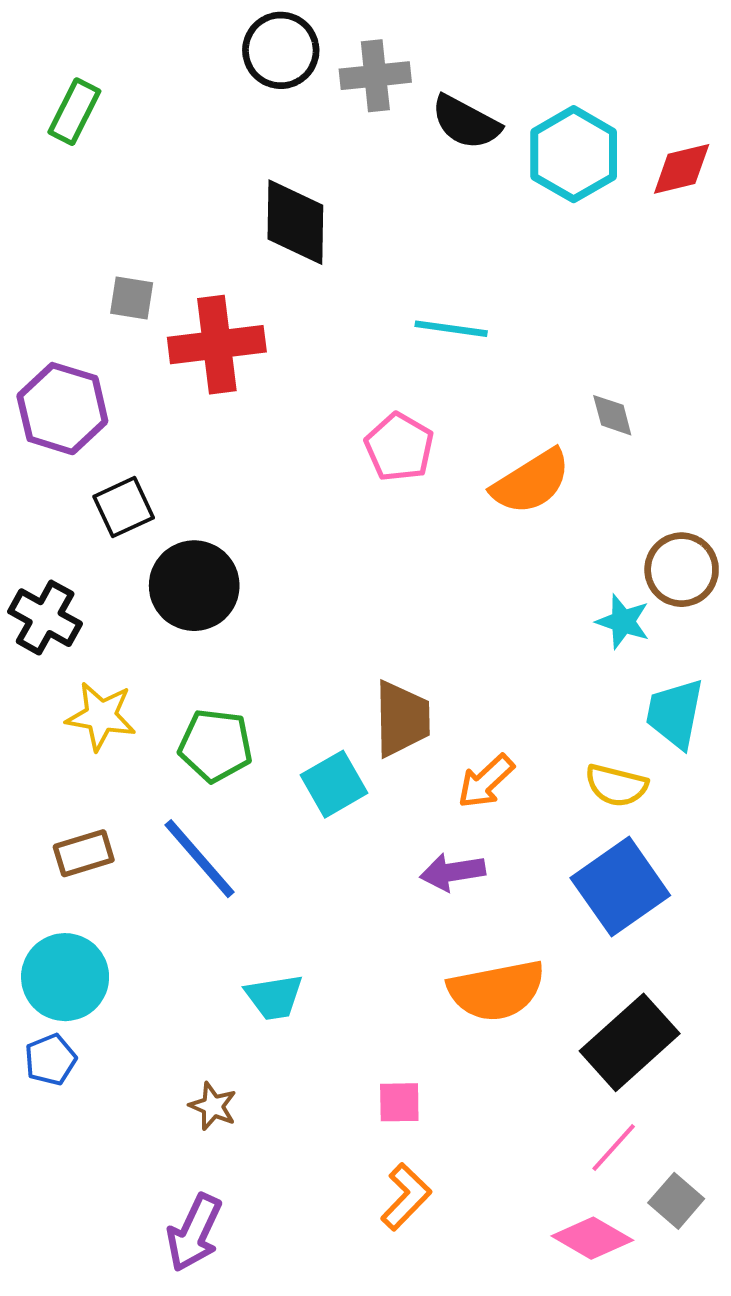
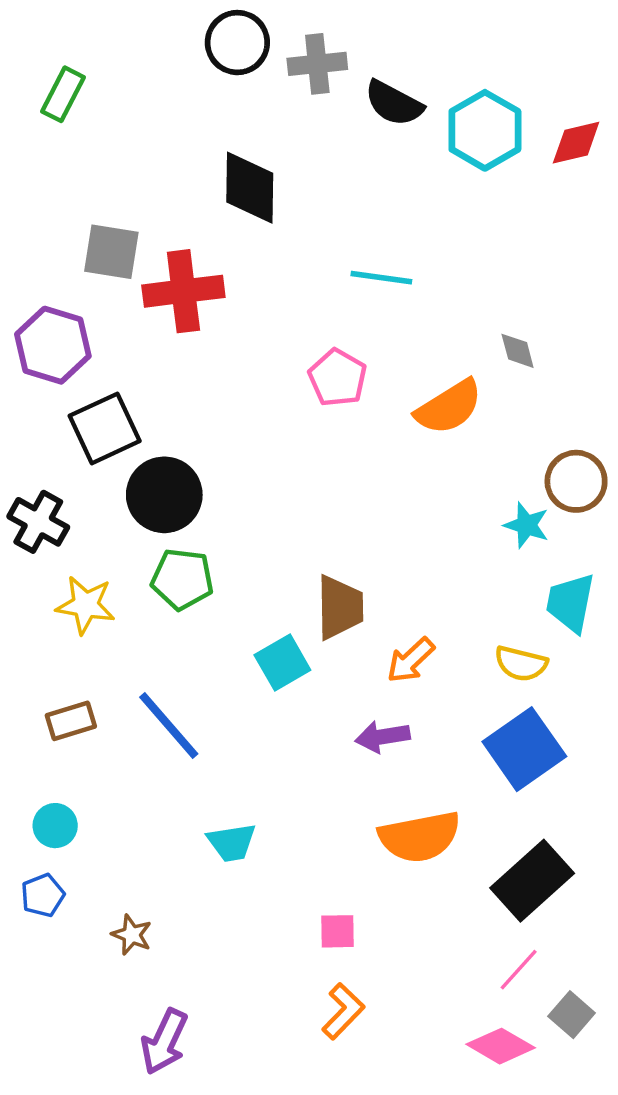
gray square: (132, 298) -> (111, 252), size x1.5
black square: (124, 507) -> (105, 428), size x1.4
green pentagon: (216, 745) -> (182, 579), moved
cyan circle: (65, 977) -> (55, 826), size x0.6
brown star: (213, 1106) -> (132, 935), moved

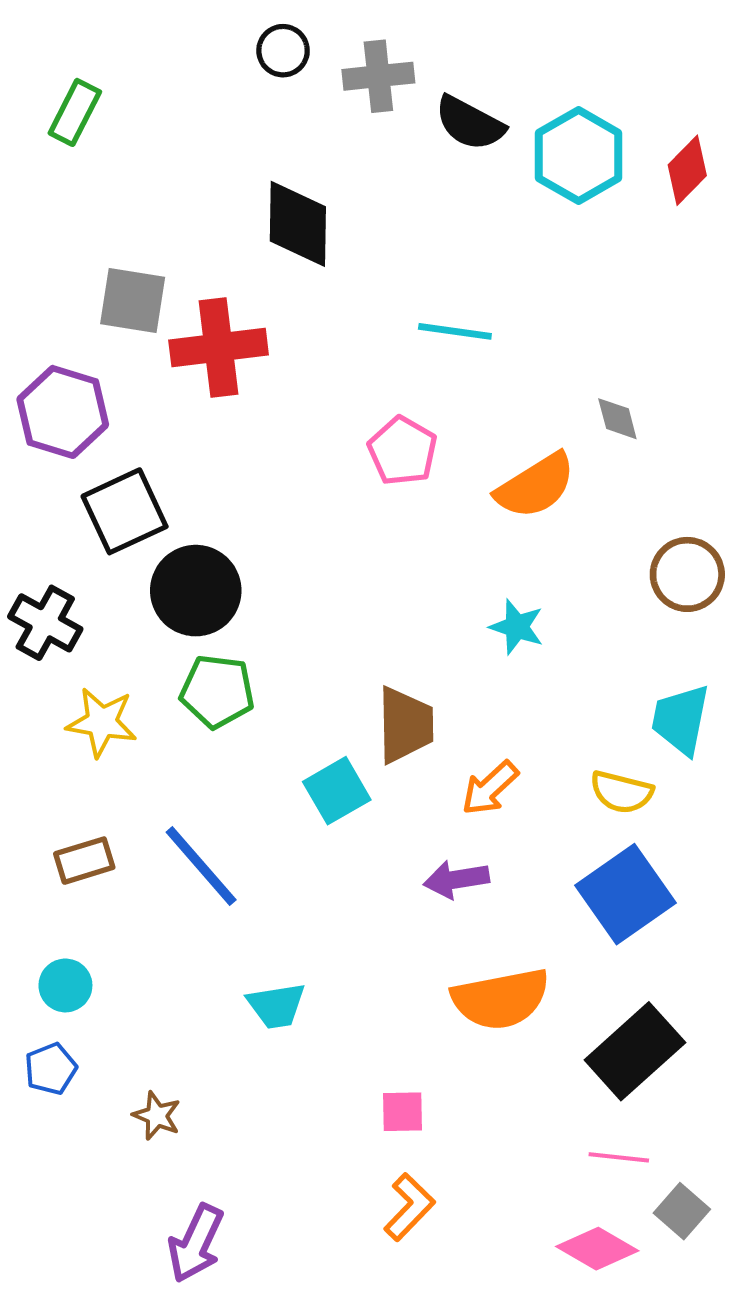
black circle: (237, 43) -> (283, 51), size x0.7
red diamond: (576, 143) -> (687, 170), turned -32
cyan star: (527, 525) -> (517, 627), moved
pink line: (519, 970) -> (619, 1157), turned 54

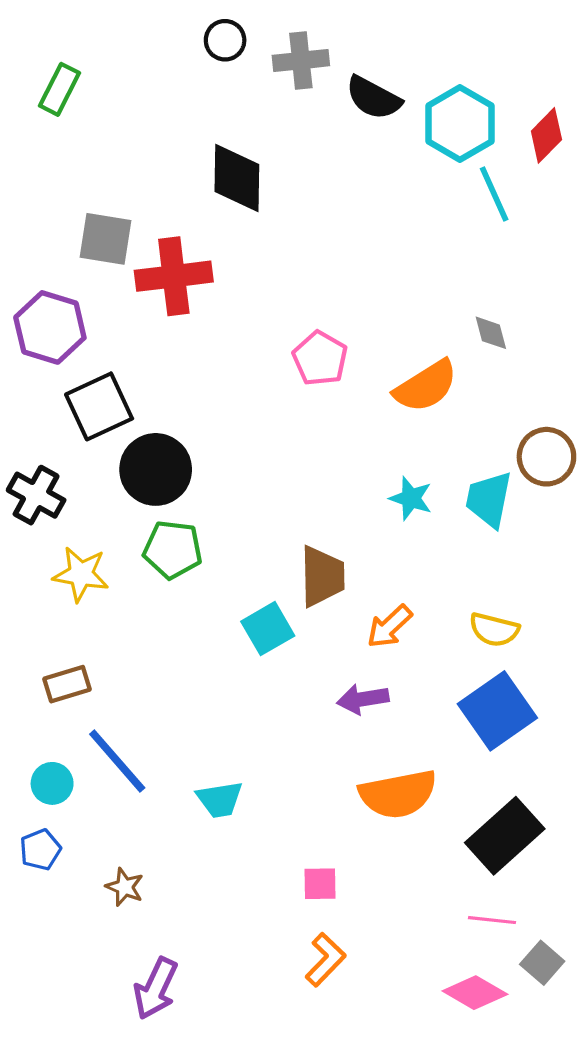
cyan line: (455, 331) -> (494, 194), moved, turned 58
cyan trapezoid: (681, 720) -> (489, 499), moved
blue line: (201, 866) -> (117, 761), moved

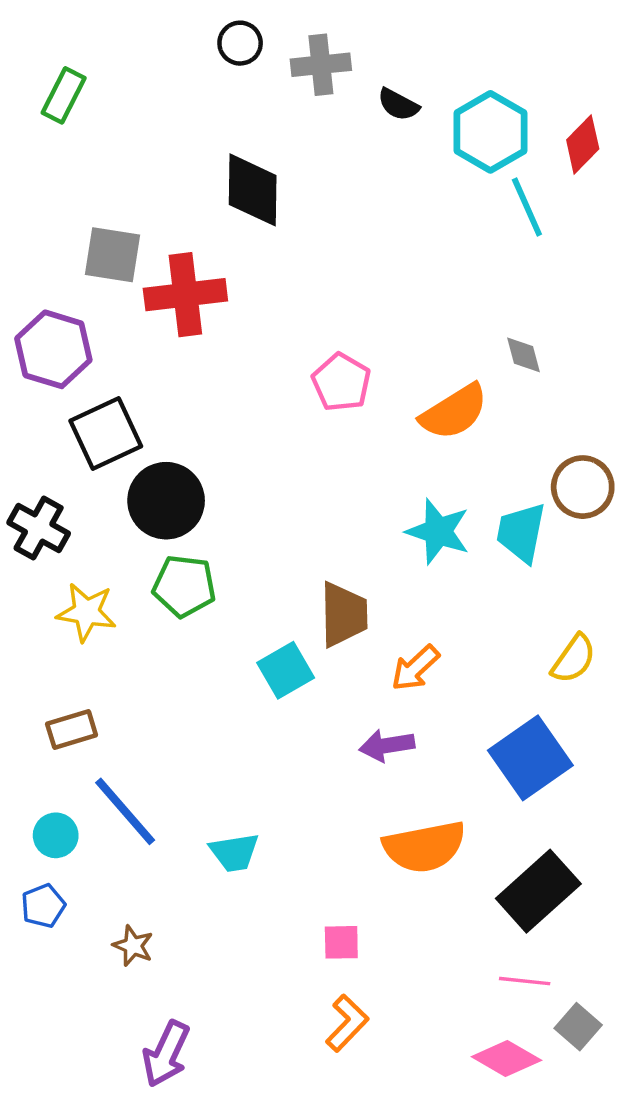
black semicircle: (373, 98) -> (398, 105), size x0.7
cyan star: (411, 498) -> (438, 531), size x1.4
yellow semicircle: (494, 630) -> (574, 659), moved, turned -69

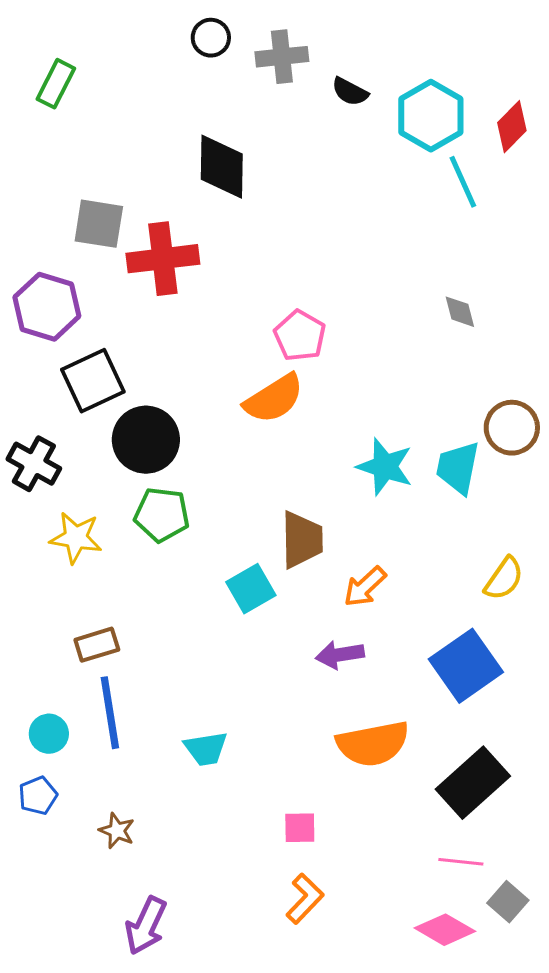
orange semicircle: (454, 412) -> (274, 399), moved
brown rectangle: (72, 729) -> (97, 645), moved
blue line: (125, 811) -> (110, 713), turned 32

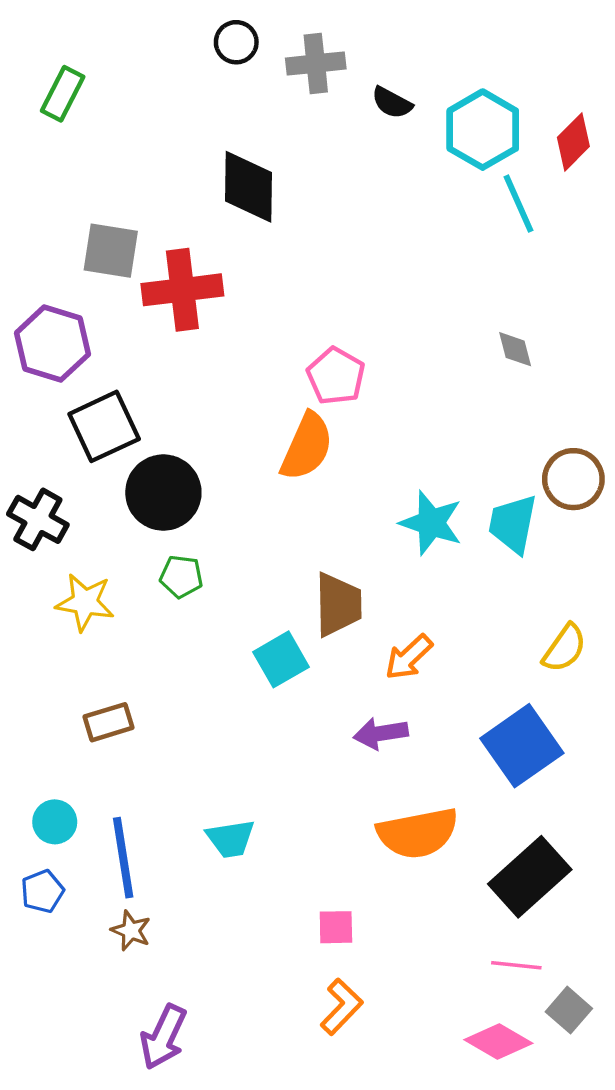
orange semicircle: (274, 399) -> (307, 447), turned -34
green pentagon: (162, 515) -> (181, 577), size x0.7
blue line: (110, 713) -> (123, 858), moved

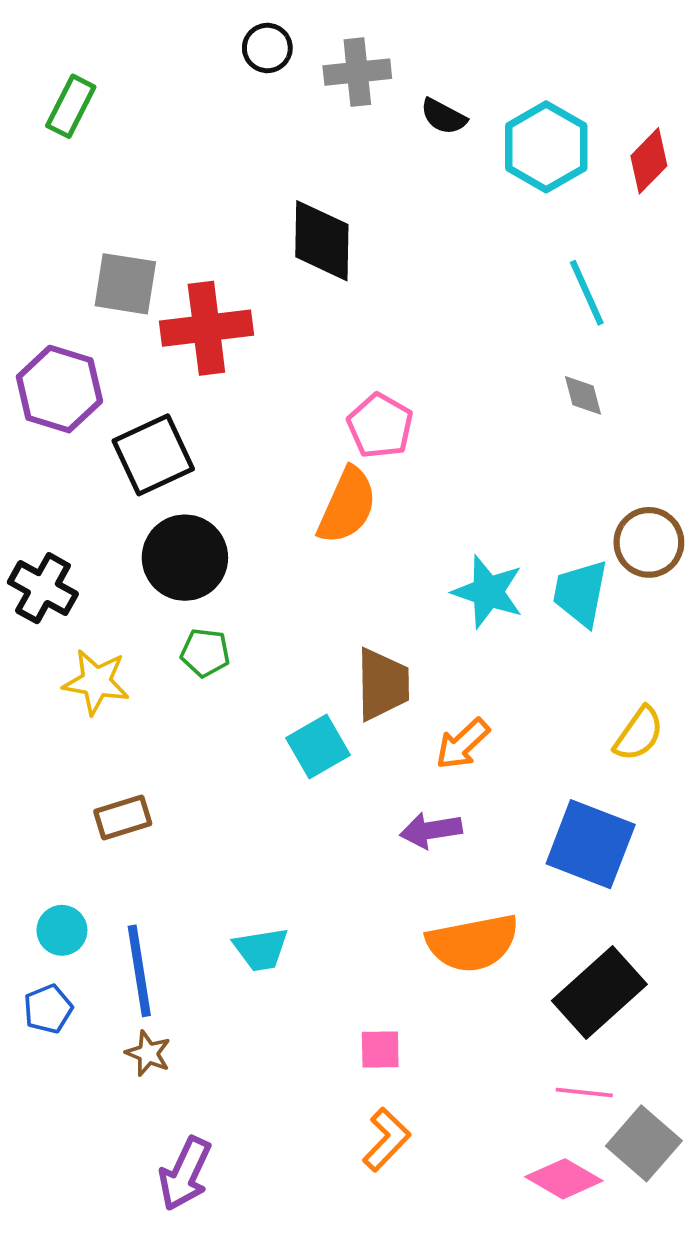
black diamond: (249, 187) -> (322, 241), moved
cyan line: (519, 204) -> (587, 293), moved
black square: (104, 426) -> (153, 455), moved
blue square: (522, 746) -> (591, 844), turned -34
gray square: (569, 1010) -> (644, 1143), size x1.4

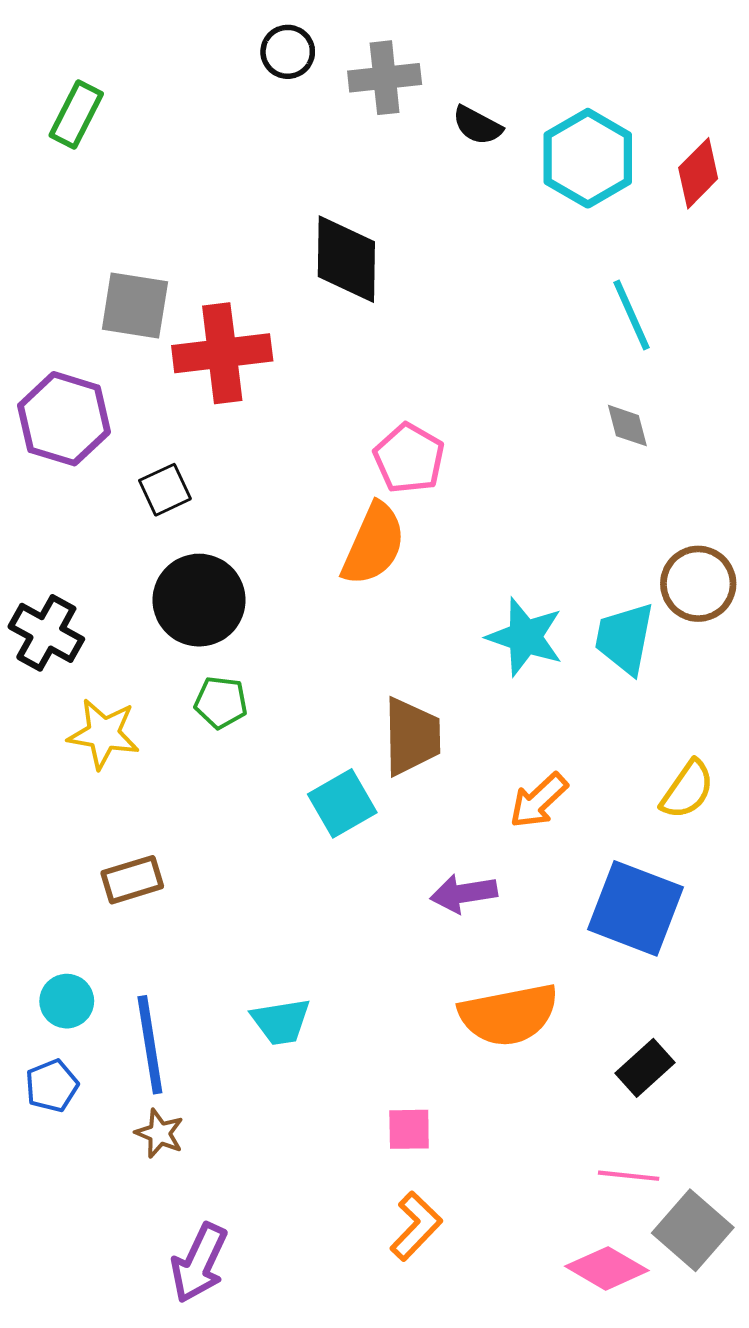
black square: (153, 455) -> (165, 490), size x0.6
orange arrow: (463, 744) -> (539, 801), moved
black rectangle: (599, 992) -> (645, 1068), size x0.6

